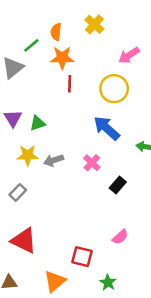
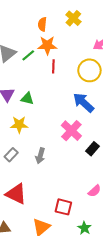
green line: (31, 45) -> (28, 55), moved
green triangle: (38, 123) -> (27, 99), turned 32
gray arrow: (54, 160) -> (40, 156), moved, turned -56
pink cross: (92, 163) -> (71, 131), size x1.5

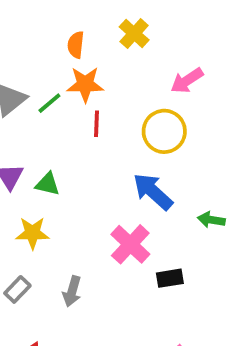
black rectangle: (92, 149) -> (170, 278), turned 40

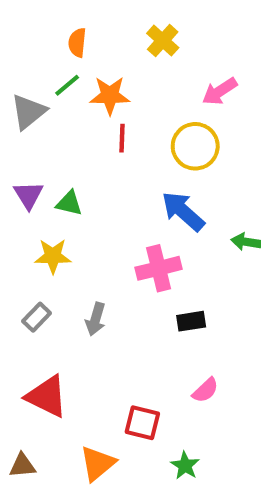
orange semicircle: (76, 45) -> (77, 43), moved
green line: (49, 103) -> (67, 85), moved
pink cross: (130, 244) -> (159, 268), turned 33
black rectangle: (170, 278) -> (191, 321), moved

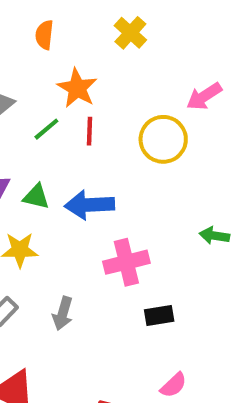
green line: (67, 85) -> (46, 129), moved
pink arrow: (220, 91) -> (204, 96), moved
orange star: (110, 95) -> (77, 88), turned 30
blue arrow: (183, 211) -> (89, 205), moved, turned -45

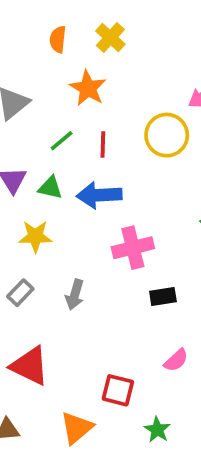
yellow cross: (130, 33) -> (110, 38), moved
green line: (46, 129) -> (62, 141), moved
red line: (89, 131) -> (103, 144), moved

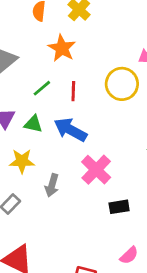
blue arrow: (99, 195) -> (70, 130), turned 32
pink cross: (133, 248) -> (96, 170), turned -32
gray arrow: (75, 295) -> (52, 185), moved

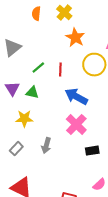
orange star: (62, 48) -> (75, 38), moved
blue arrow: (70, 130) -> (76, 97), moved
gray arrow: (52, 185) -> (46, 146), moved

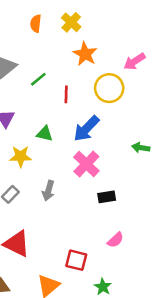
green line: (38, 68) -> (38, 79), moved
green triangle: (32, 93) -> (45, 134), moved
blue arrow: (76, 97) -> (86, 129), turned -75

